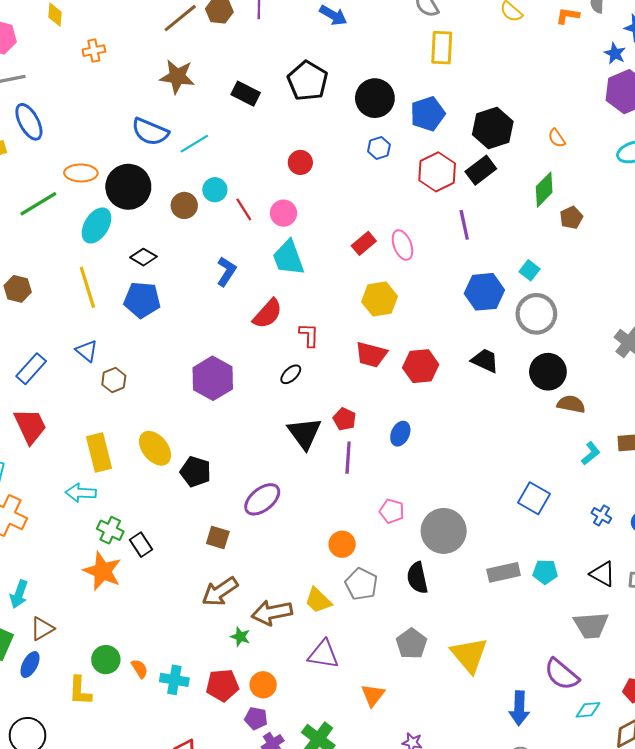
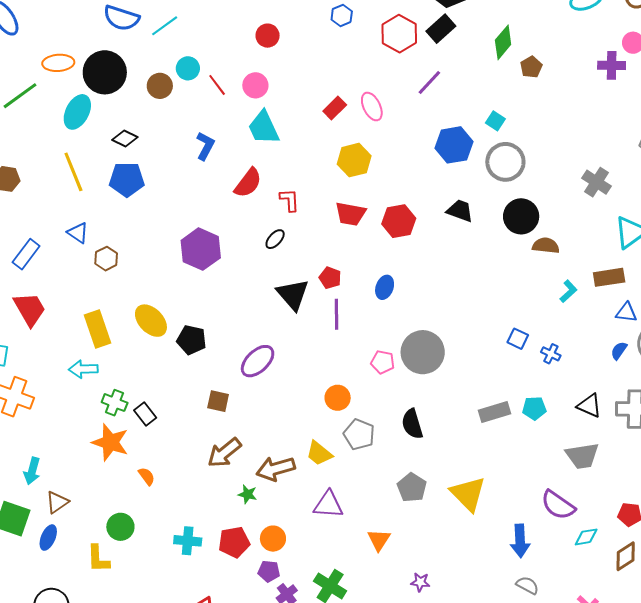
purple line: (464, 225) -> (429, 82), turned 60
blue square: (534, 498) -> (518, 339), size x0.7
blue cross: (601, 516) -> (551, 354), moved
gray circle: (444, 531) -> (423, 352), moved
orange semicircle: (140, 669) -> (147, 476), moved

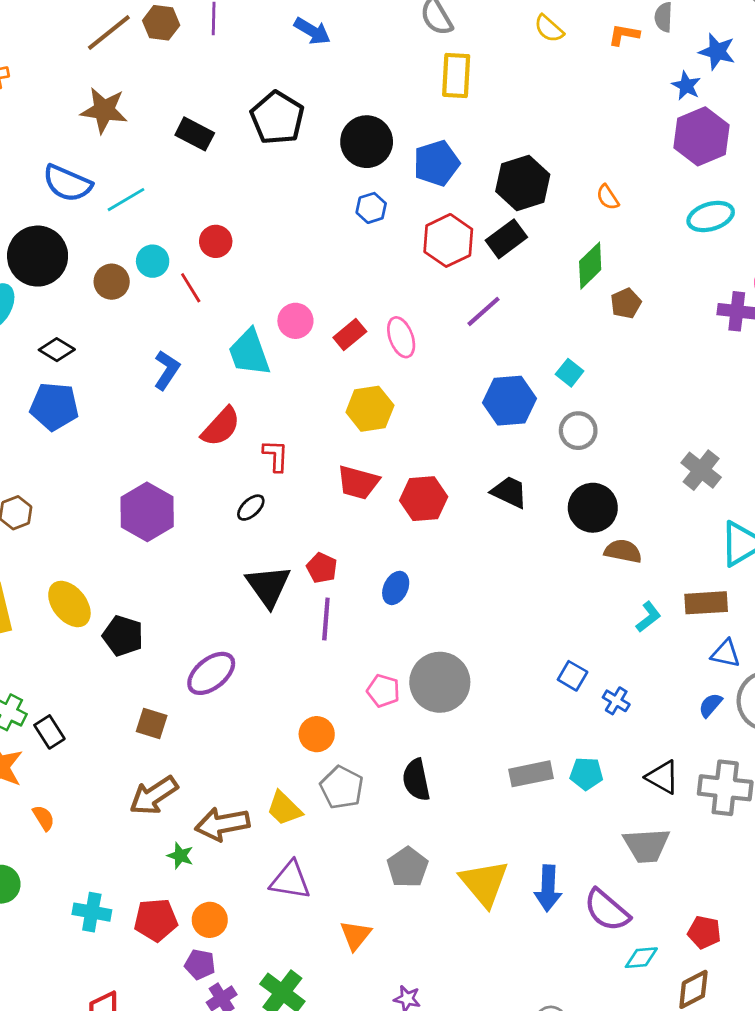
red circle: (268, 36) -> (216, 241), moved
pink circle: (255, 85) -> (295, 321), moved
gray circle: (505, 162) -> (578, 431), size x0.7
blue arrow: (520, 541) -> (548, 888), moved

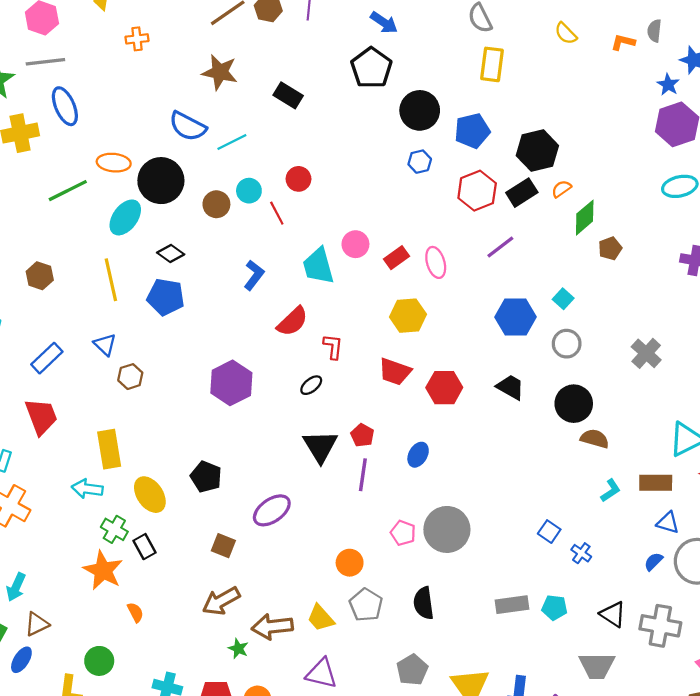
black pentagon: (277, 118) -> (371, 68), moved
orange semicircle: (608, 197) -> (561, 189), moved, turned 84
gray cross: (701, 470) -> (646, 353), moved
yellow ellipse: (69, 604) -> (150, 495), moved

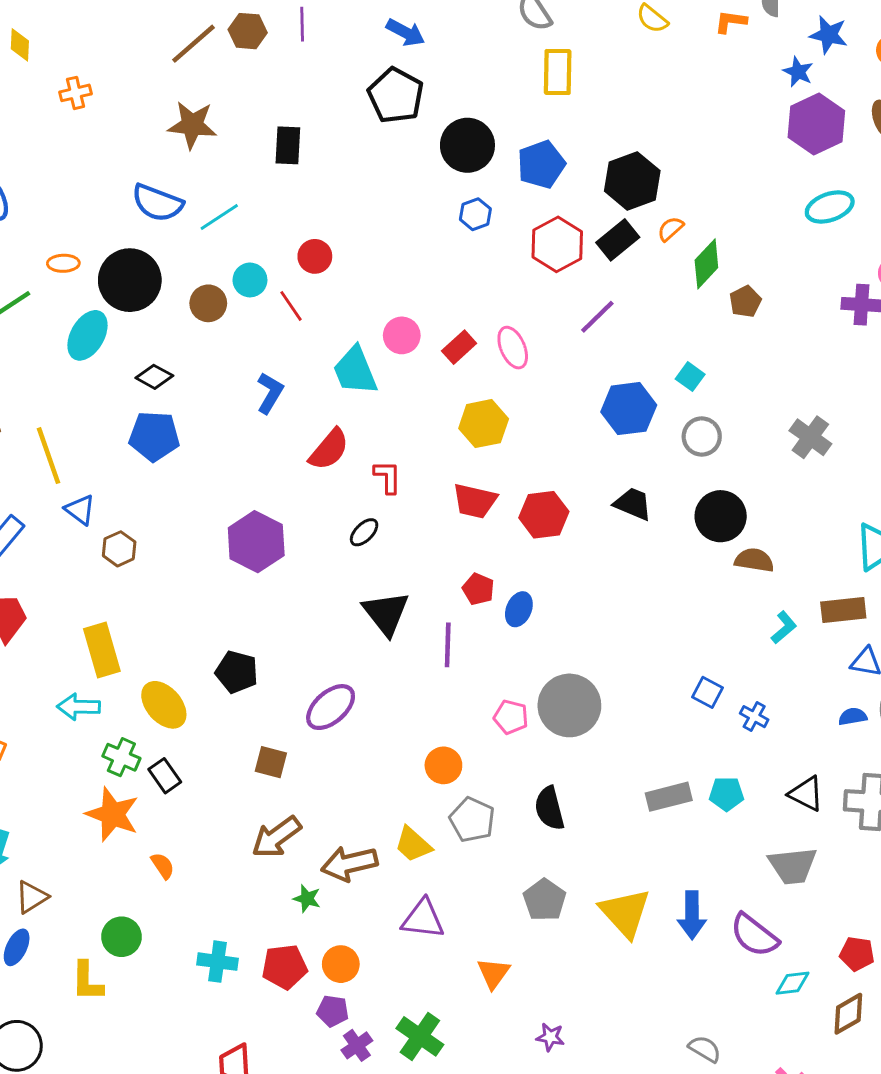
black rectangle: (288, 95) -> (288, 145), turned 68
orange ellipse: (114, 163) -> (63, 263), size x0.7
yellow line: (111, 280) -> (49, 456), moved
red pentagon: (362, 435) -> (478, 589), moved
blue semicircle: (653, 562) -> (853, 717), turned 42

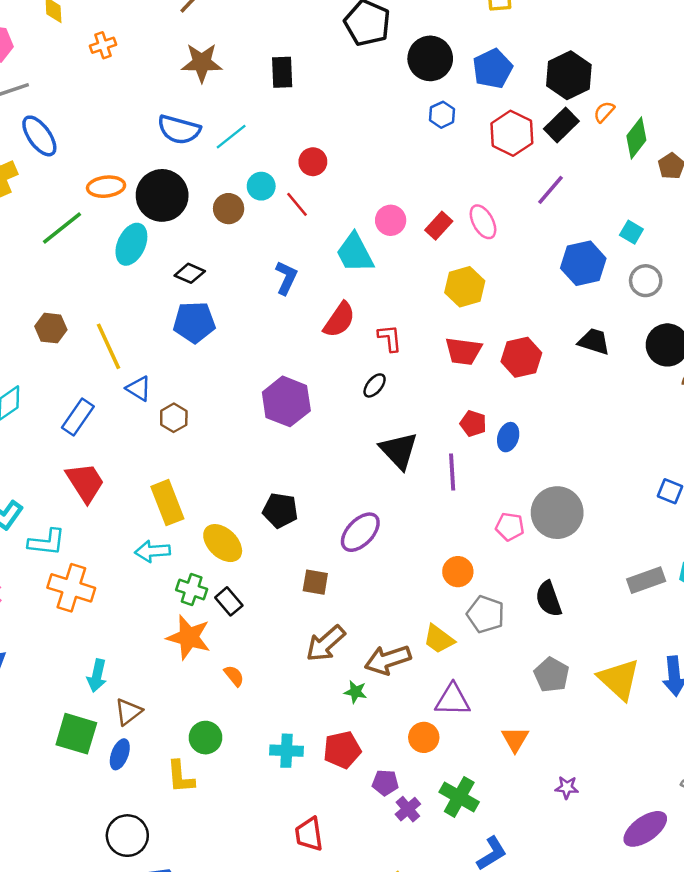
orange ellipse: (63, 263) -> (106, 187), size x1.4
orange circle: (341, 964) -> (424, 737), moved

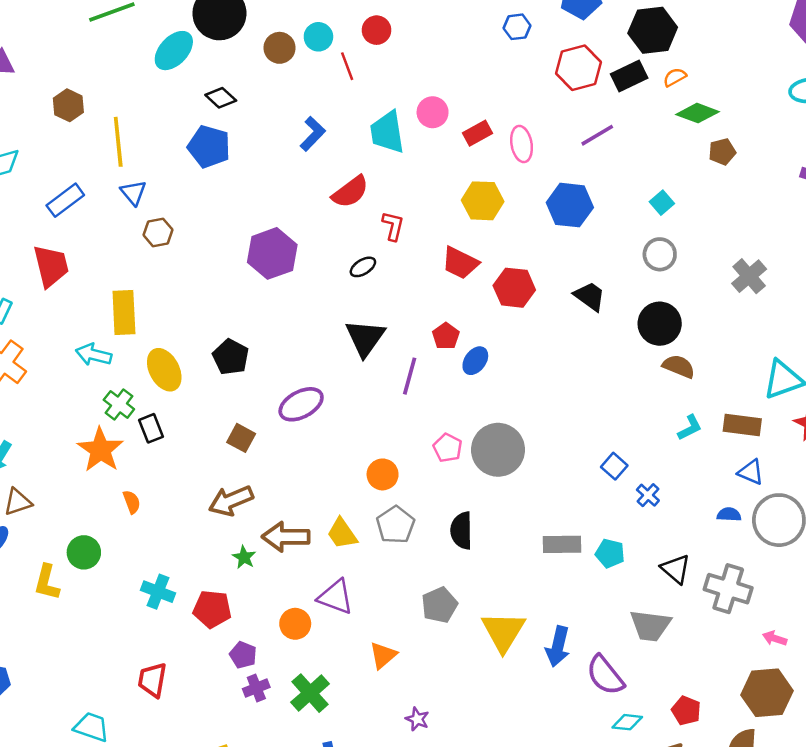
green diamond: (636, 138) -> (697, 113), turned 54
blue hexagon: (583, 263) -> (570, 205), moved

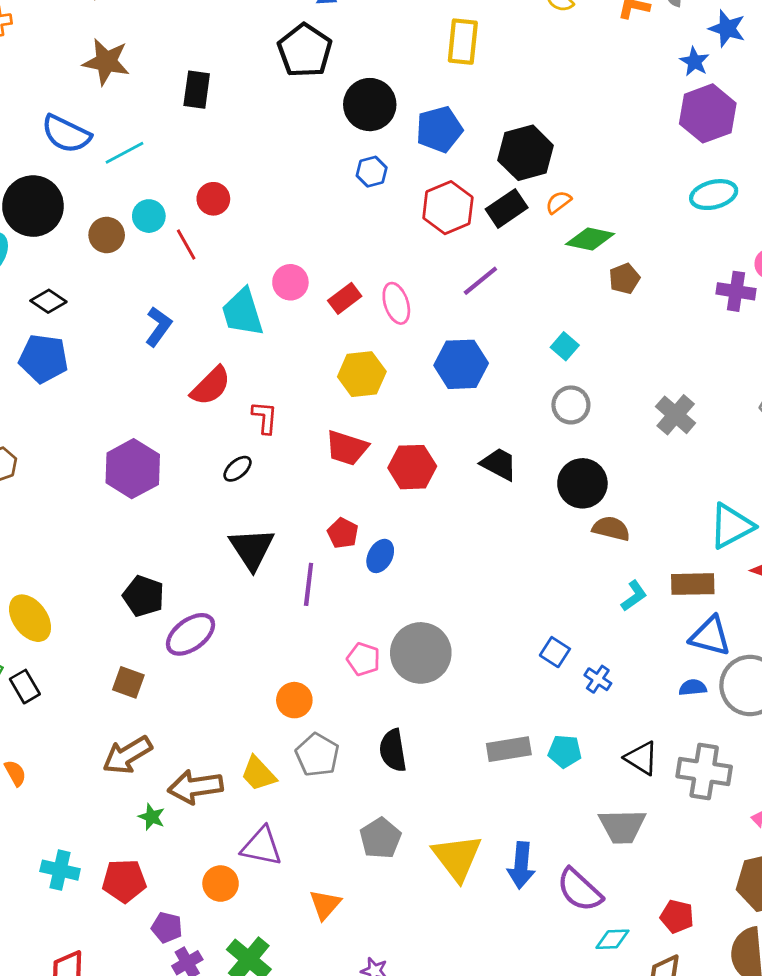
black pentagon: (231, 357) -> (144, 596), moved
blue triangle: (751, 472) -> (710, 636), size x1.4

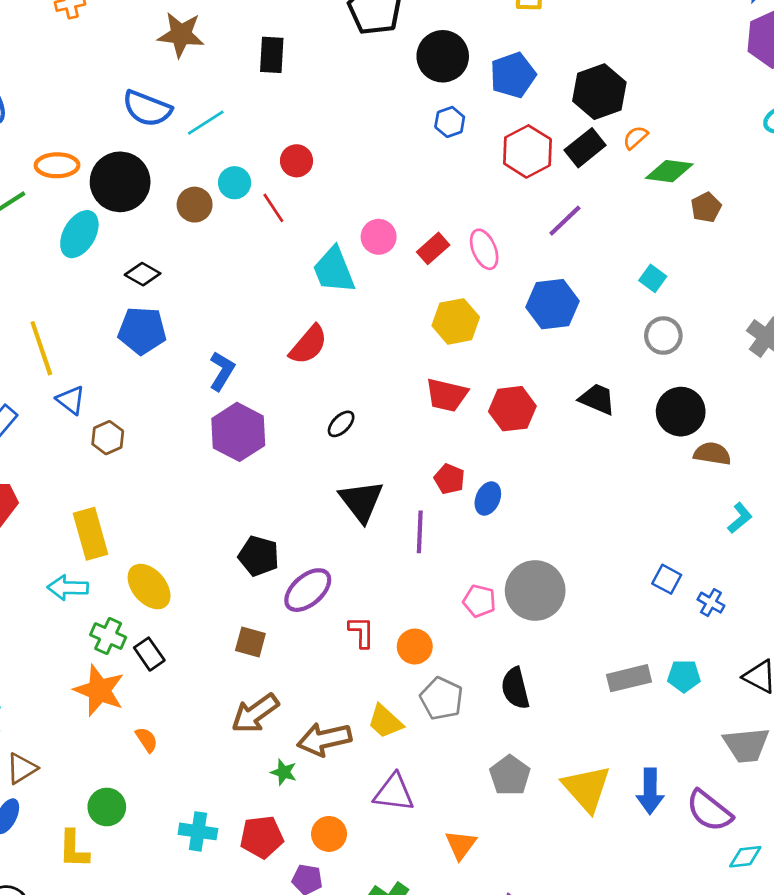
blue L-shape: (158, 327) -> (222, 371), moved
red L-shape: (265, 417) -> (361, 632), moved
orange circle: (221, 884) -> (329, 834), moved

